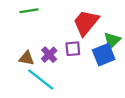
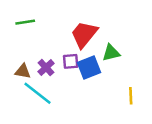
green triangle: (112, 40) -> (111, 53), turned 30
blue square: (104, 55) -> (89, 68), moved

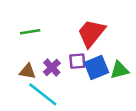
green line: (25, 22) -> (30, 32), moved
green triangle: (111, 53) -> (119, 70), moved

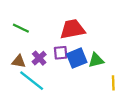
green line: (30, 32) -> (21, 28), turned 35
red trapezoid: (91, 33) -> (72, 29), turned 40

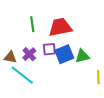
green line: (21, 28) -> (32, 24), moved, turned 56

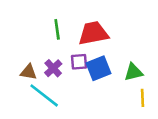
green triangle: (82, 56) -> (133, 72), moved

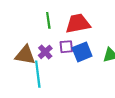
brown triangle: (29, 72) -> (25, 55), size x1.5
cyan line: (44, 95) -> (38, 74), turned 45

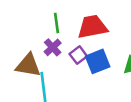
purple square: (66, 47) -> (78, 55), turned -32
purple cross: (45, 52) -> (53, 47), moved

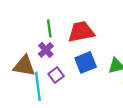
purple square: (78, 55) -> (56, 75), moved

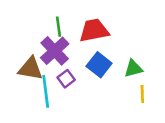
purple cross: (46, 50) -> (55, 51), size x1.6
blue square: (86, 62) -> (99, 65), turned -30

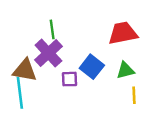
red trapezoid: (94, 30) -> (123, 33), moved
purple square: (66, 79) -> (69, 79), moved, turned 35
cyan line: (46, 91) -> (20, 93), moved

